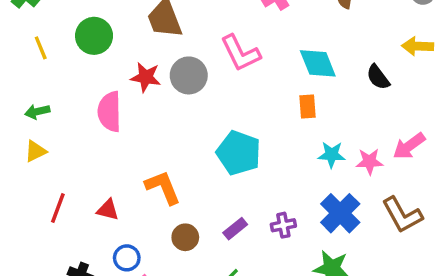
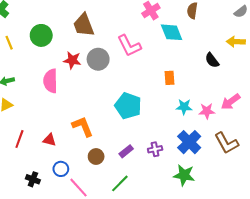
cyan diamond: (318, 63) -> (172, 32), moved

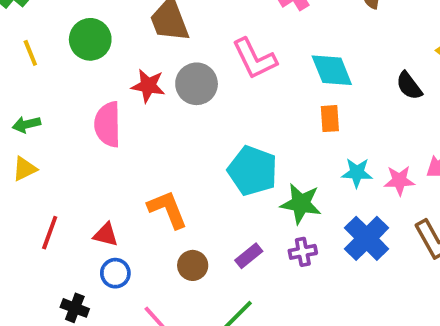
cyan diamond: (172, 32) -> (332, 70), moved
blue circle: (61, 169) -> (115, 273), moved
green star: (184, 175) -> (301, 204), moved

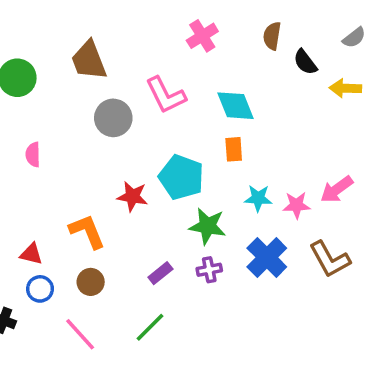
red star: (148, 86) -> (132, 196), moved
black semicircle: (409, 86) -> (305, 62), moved
pink semicircle: (108, 124) -> (33, 155), size x0.6
cyan pentagon: (253, 171) -> (181, 177), moved
brown circle: (193, 265) -> (91, 282), moved

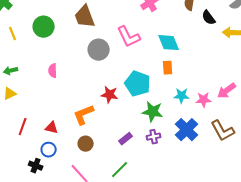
orange L-shape: (87, 231) -> (84, 115), turned -90
blue circle: (40, 289) -> (49, 150), moved

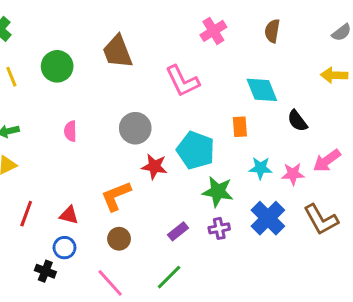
black semicircle: (209, 18) -> (297, 121), moved
cyan diamond: (169, 43) -> (262, 90), moved
gray circle: (99, 50) -> (135, 128), moved

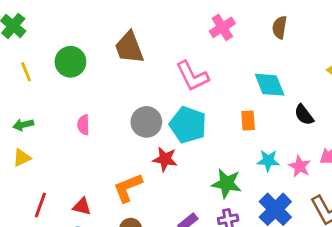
cyan pentagon: (196, 150) -> (188, 125), moved
pink star: (293, 174) -> (300, 166), turned 30

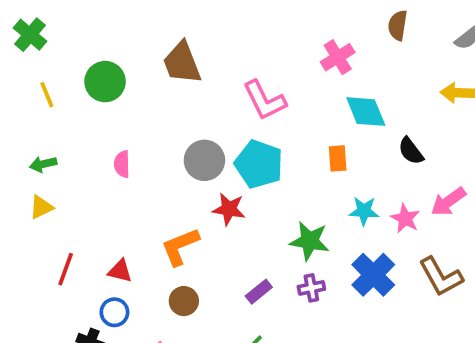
pink cross: (222, 27) -> (338, 57), moved
brown semicircle: (280, 27) -> (398, 25), moved

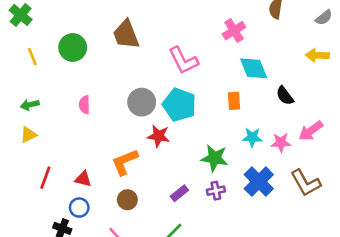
pink star: (405, 218) -> (281, 142), turned -30

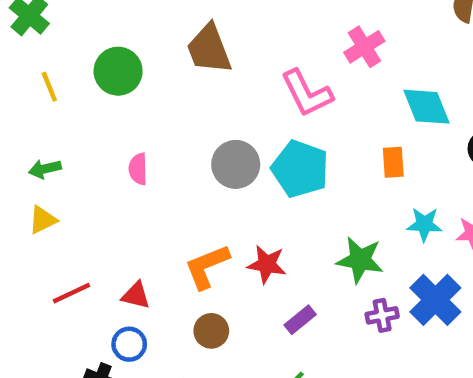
pink cross: (234, 31) -> (364, 47), moved
red star: (159, 136) -> (267, 264), moved
red line: (45, 178) -> (71, 293), turned 45
purple cross: (216, 191) -> (382, 315), moved

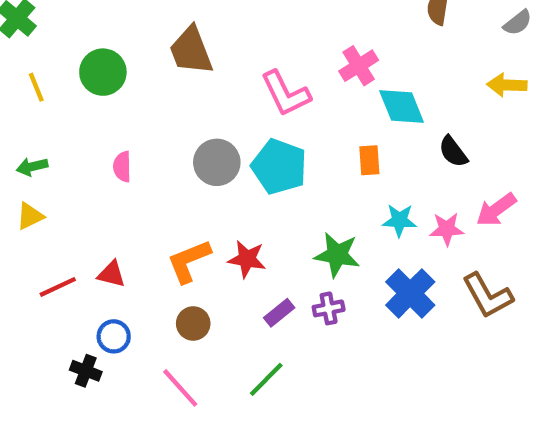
pink cross: (364, 47) -> (359, 66), moved
red triangle: (136, 295) -> (112, 274), moved
purple cross: (382, 315) -> (329, 308), moved

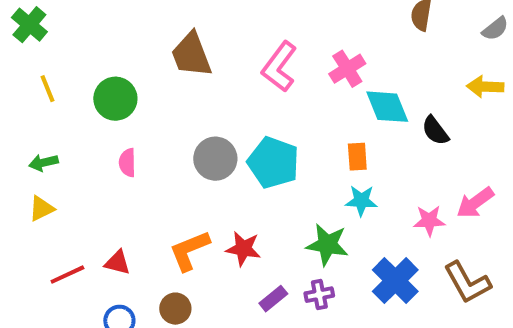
green circle: (103, 72) -> (115, 99), moved
pink L-shape: (286, 94) -> (279, 67), moved, turned 63
black semicircle: (453, 152) -> (435, 131), moved
cyan star: (399, 220) -> (361, 201), moved
brown circle: (193, 324) -> (175, 309), moved

